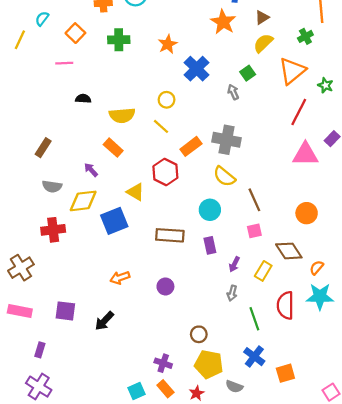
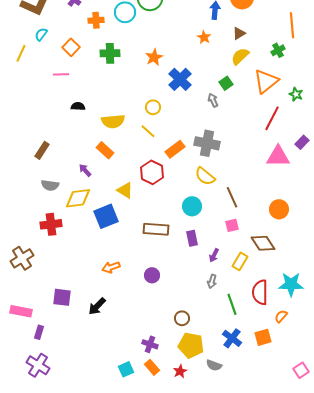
orange star: (223, 22) -> (204, 37), size x0.6
orange semicircle: (317, 268) -> (281, 316), moved
pink rectangle: (20, 311) -> (21, 311), moved
orange square: (285, 373) -> (263, 337), moved

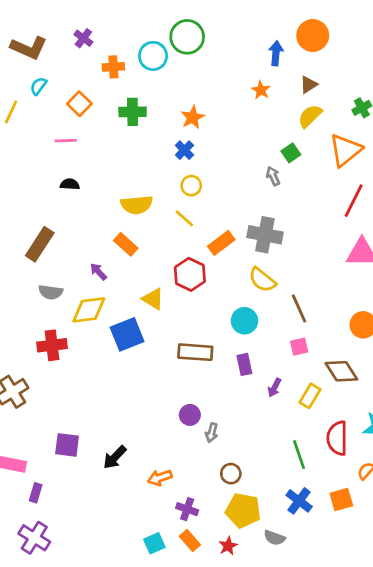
blue cross: (180, 79) -> (184, 150), moved, size x0.6
black semicircle: (78, 106) -> (70, 184), moved
brown rectangle: (42, 150) -> (40, 244), size x1.4
orange arrow: (111, 267) -> (160, 478), moved
gray arrow: (212, 281) -> (212, 433), moved

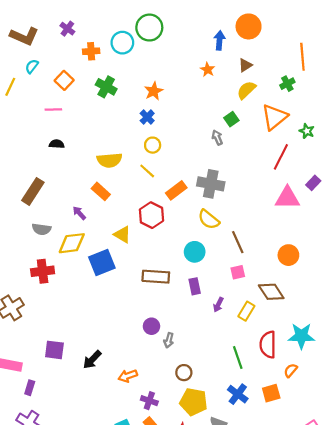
green cross: (133, 112) -> (106, 87), turned 30

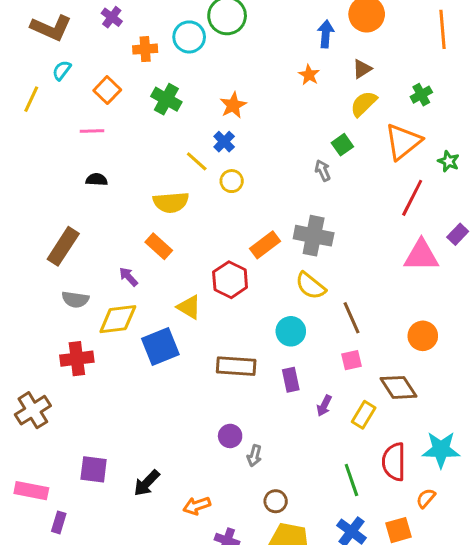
orange line: (302, 57) -> (443, 29), moved
yellow line: (147, 171) -> (197, 161), moved

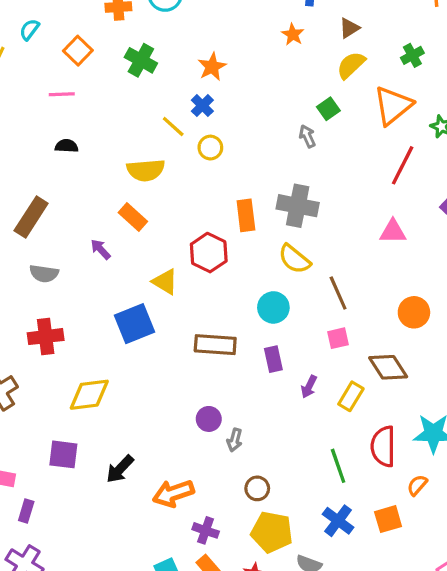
orange rectangle: (265, 245) -> (246, 215), turned -60
pink triangle: (421, 255) -> (393, 232), moved, size x0.7
yellow diamond: (118, 319) -> (89, 395), moved
orange arrow: (197, 506) -> (173, 493), size x1.4

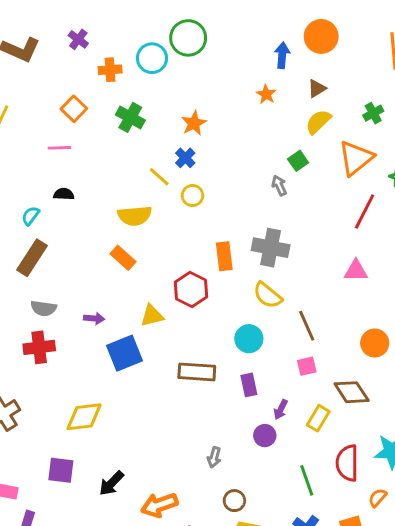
cyan semicircle: (29, 30) -> (31, 216), moved
purple arrow: (101, 249) -> (94, 318), moved, turned 138
yellow triangle: (165, 282) -> (152, 316), turned -45
red cross: (46, 337) -> (39, 347), moved
purple circle: (209, 419) -> (265, 436), moved

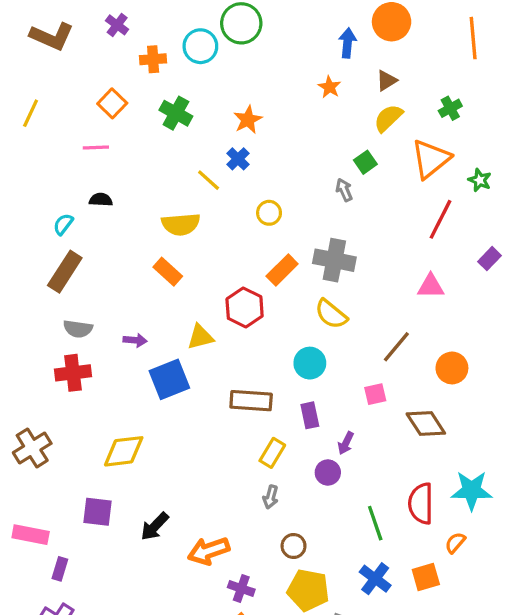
yellow circle: (192, 196) -> (269, 213), moved
orange rectangle: (224, 256) -> (282, 270), turned 52
brown line: (307, 326) -> (396, 347), moved, turned 64
yellow rectangle: (318, 418) -> (272, 453), moved

